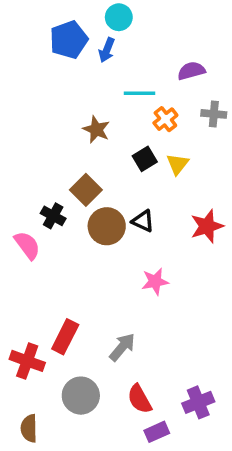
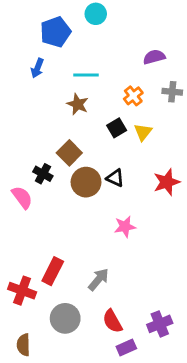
blue arrow: (107, 50) -> (37, 68), moved
cyan line: (140, 93) -> (86, 75), moved

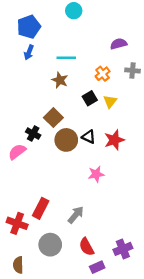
blue pentagon: (55, 32) -> (29, 27), moved
red star: (167, 182) -> (114, 140), moved
pink semicircle: (22, 197) -> (17, 152), turned -90

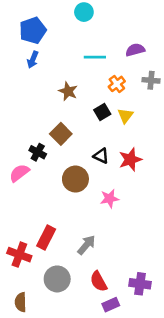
cyan line: (66, 58) -> (95, 57), moved
brown circle: (66, 140) -> (75, 179), moved
purple cross: (123, 249) -> (140, 284), turned 30

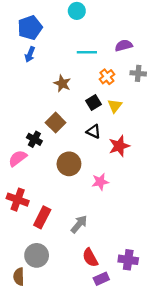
black triangle: (101, 156) -> (94, 131), moved
red cross: (19, 255) -> (18, 200), moved
gray circle: (57, 279) -> (37, 255), moved

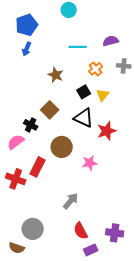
black triangle: (94, 131) -> (84, 118), size x1.5
red rectangle: (42, 217) -> (38, 167), moved
brown semicircle: (19, 277) -> (17, 248), turned -70

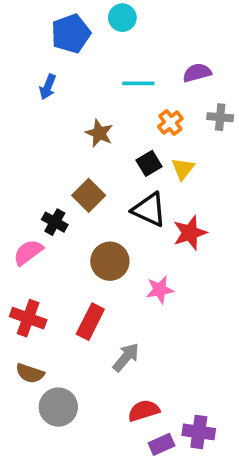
blue pentagon: (27, 25) -> (71, 34), moved
red rectangle: (38, 167) -> (90, 322), moved
red semicircle: (81, 231) -> (144, 411), turned 102
purple cross: (115, 233) -> (199, 432), moved
brown semicircle: (17, 248) -> (30, 373), moved

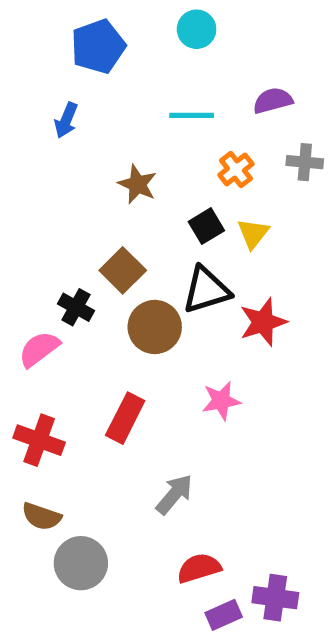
cyan circle: (122, 18) -> (197, 29), moved
black triangle: (149, 210) -> (206, 290), turned -42
brown circle: (110, 261) -> (155, 327), moved
red rectangle: (90, 322) -> (125, 418), moved

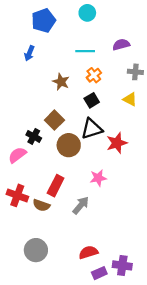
orange cross: (236, 169) -> (94, 75), moved
yellow triangle: (253, 233) -> (130, 99), moved, turned -40
gray arrow: (174, 494) -> (81, 205), moved
brown semicircle: (42, 516) -> (41, 205), moved

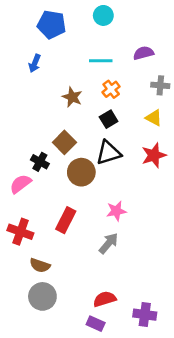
blue pentagon: (44, 21) -> (52, 25), turned 30
red star: (117, 143) -> (154, 155), moved
brown semicircle: (41, 205) -> (40, 265), moved
gray arrow: (81, 205) -> (109, 243), moved
purple rectangle: (99, 273) -> (96, 324), moved, turned 48

